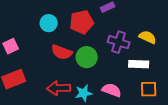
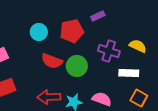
orange square: (149, 89) -> (139, 98), turned 30

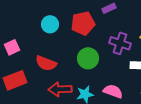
red semicircle: (52, 61) -> (46, 63), moved

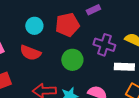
red semicircle: (46, 63) -> (30, 53), moved

